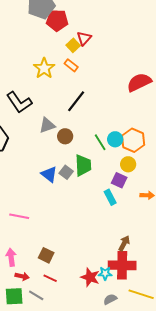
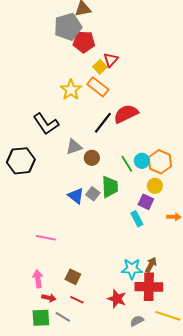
orange rectangle: (71, 65) -> (98, 87), size x1.5
red semicircle: (139, 82) -> (126, 114), moved
cyan star: (105, 273) -> (132, 269), moved, size x1.5

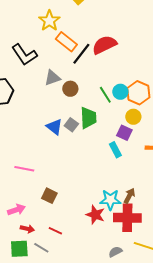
orange rectangle: (98, 87) -> (66, 42), moved
brown square: (73, 277) -> (49, 196), moved
pink arrow: (38, 279) -> (16, 210), turned 78
red star: (117, 299) -> (95, 215), moved

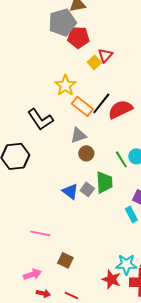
black line: (81, 54) -> (101, 103), moved
gray triangle: (52, 78) -> (78, 135), moved

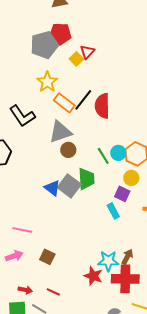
gray pentagon: (62, 22) -> (44, 45), moved
red semicircle: (120, 109) -> (102, 106), turned -65
gray triangle: (78, 135) -> (60, 132), size x1.4
gray square: (87, 189) -> (69, 186), size x1.6
pink arrow: (32, 274) -> (14, 256), moved

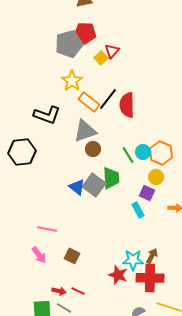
black L-shape: (22, 116) -> (47, 115), turned -36
pink arrow: (14, 256) -> (39, 255), turned 72
red arrow: (25, 290) -> (59, 291), moved

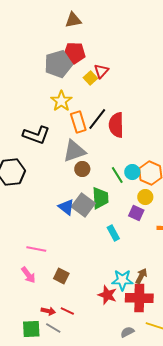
orange rectangle: (89, 102) -> (78, 122), turned 35
cyan rectangle: (138, 210) -> (113, 233), moved

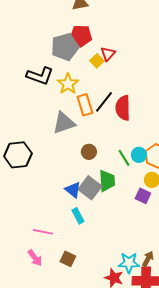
black L-shape: (36, 135) -> (40, 76), moved
gray triangle: (74, 151) -> (64, 123), moved
cyan rectangle: (113, 233) -> (78, 216), moved

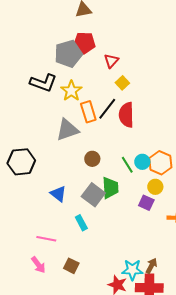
yellow square: (97, 61) -> (122, 83), moved
blue triangle: (73, 190) -> (58, 194), moved

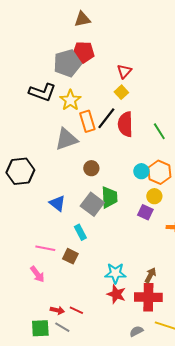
red triangle: (111, 61) -> (124, 71), moved
green line: (127, 165) -> (159, 131), moved
brown square: (71, 266) -> (70, 256), moved
cyan star: (132, 270) -> (115, 273), moved

